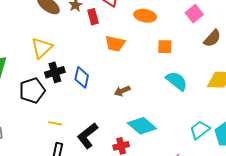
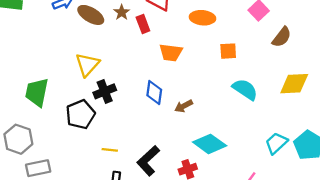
blue diamond: (82, 77) -> (154, 93), moved

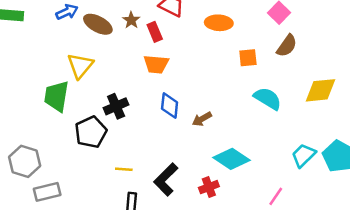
brown semicircle: (282, 37) -> (287, 46), moved
orange trapezoid: (171, 53) -> (156, 64), moved
yellow triangle: (87, 65) -> (80, 66), moved
green trapezoid: (37, 92) -> (57, 96), moved

